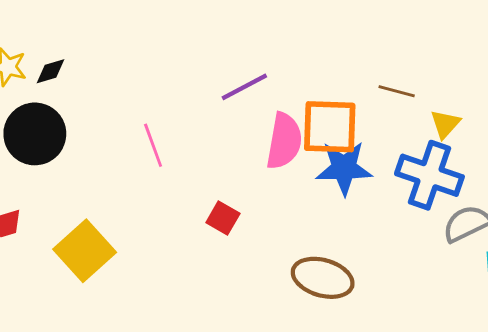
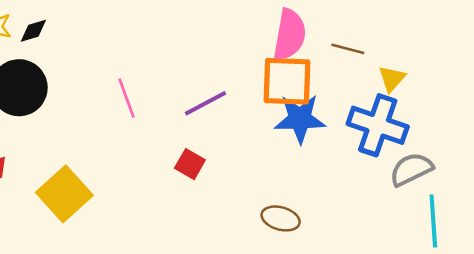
purple line: (244, 87) -> (205, 103), moved
pink semicircle: (284, 141) -> (290, 35), moved
brown ellipse: (323, 278) -> (281, 218), size x0.7

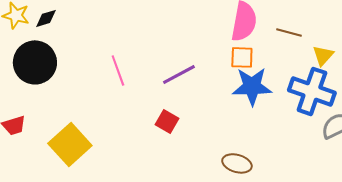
orange square: (287, 81) -> (242, 57), size x0.6

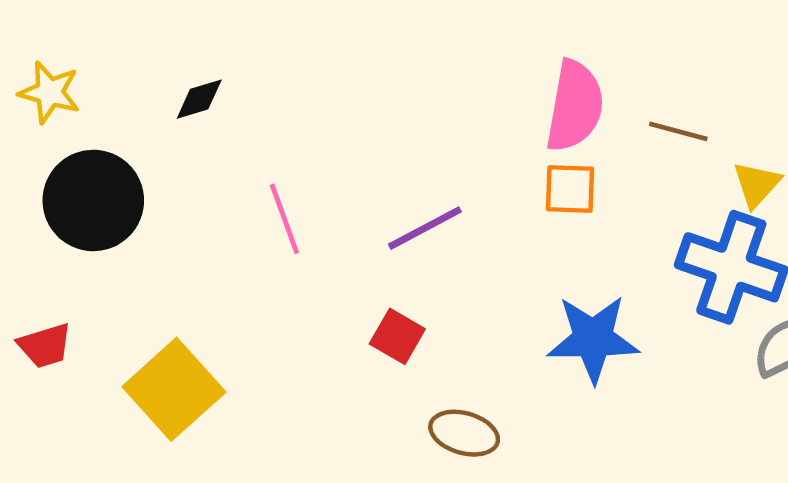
black diamond: (46, 18) -> (199, 99), moved
blue star: (252, 86) -> (593, 339), moved
brown ellipse: (237, 163) -> (464, 433), moved

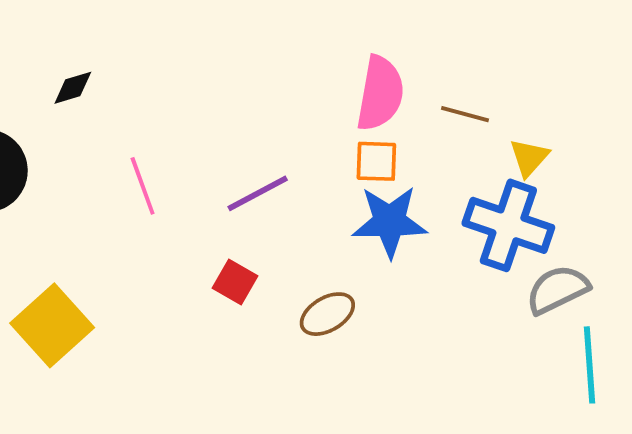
blue star: (593, 339) -> (390, 222), moved
brown ellipse: (464, 433) -> (327, 314), moved, turned -46

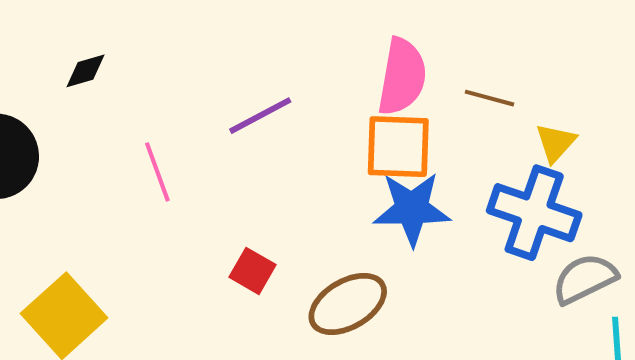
orange square: (376, 161) -> (398, 147), size x1.5
purple line: (258, 193) -> (260, 116), moved
brown ellipse: (327, 314) -> (348, 304), size x1.4

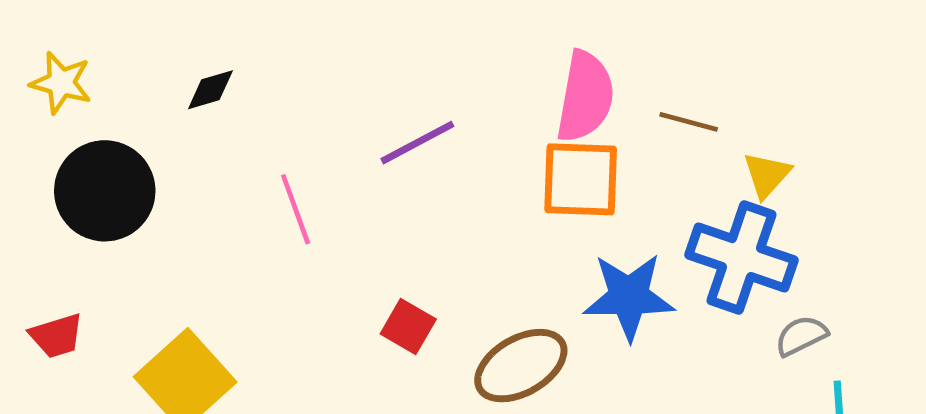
blue star: (412, 209) -> (629, 297), moved
gray semicircle: (585, 279) -> (801, 336), size x0.7

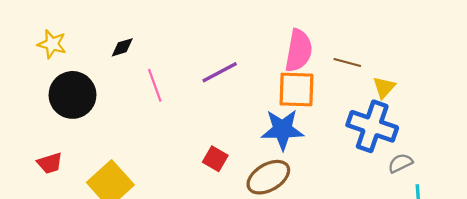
pink line: (296, 209) -> (155, 85), moved
blue star: (629, 297) -> (282, 130), moved

